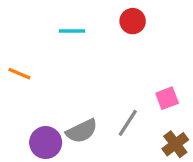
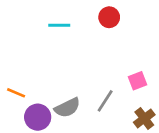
orange line: (19, 74) -> (16, 93), moved

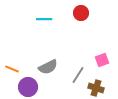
gray semicircle: (67, 108) -> (48, 67), moved
brown cross: (144, 118) -> (96, 88), moved, turned -35

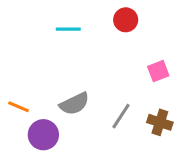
pink square: (102, 60) -> (158, 71), moved
brown cross: (96, 88) -> (160, 122), moved

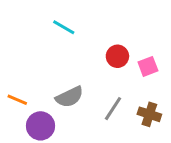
red circle: (126, 20) -> (117, 56), moved
cyan line: (68, 29) -> (64, 27), turned 30

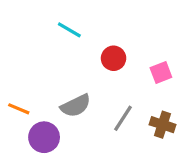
red circle: (117, 56) -> (114, 58), moved

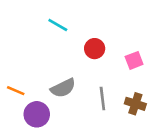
gray line: (123, 118) -> (102, 99), turned -40

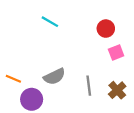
red circle: (95, 49) -> (106, 29), moved
brown cross: (135, 104) -> (117, 90), turned 30

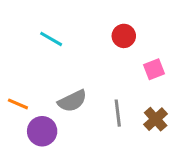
cyan line: (50, 22) -> (51, 39), moved
red circle: (106, 29) -> (124, 36), moved

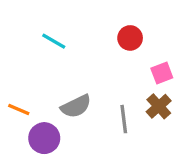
brown cross: (156, 119) -> (159, 106), moved

